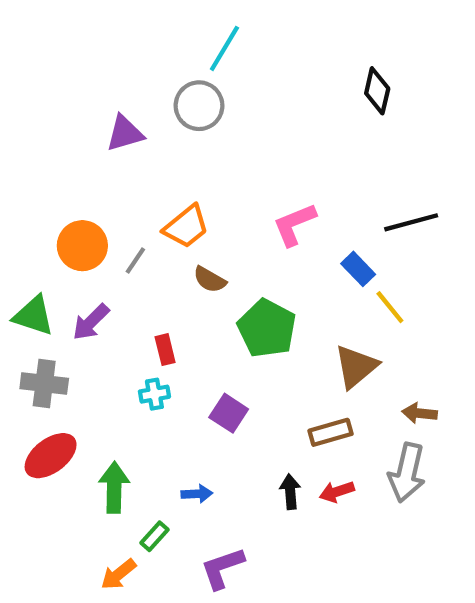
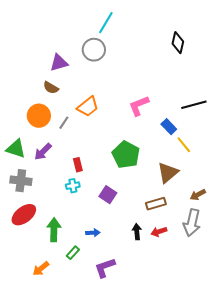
brown semicircle: (210, 280) -> (51, 88), moved
brown arrow: (420, 413) -> (198, 195), turned -35
orange arrow: (118, 574) -> (41, 269), moved

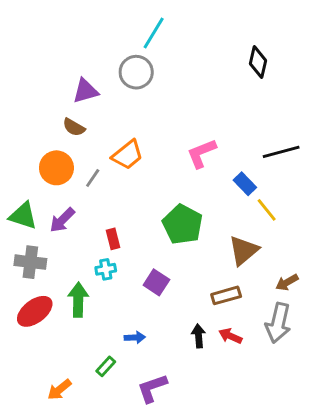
green arrow: (54, 230) -> (78, 300), moved
red arrow: (159, 232) -> (230, 336), turned 42

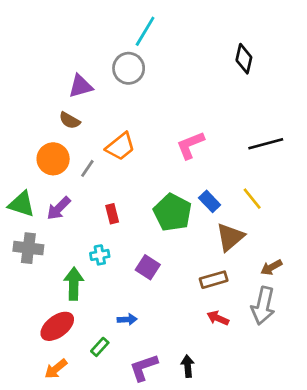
blue rectangle: (245, 184) -> (210, 201), moved
red rectangle: (113, 239) -> (112, 214), moved
red ellipse: (35, 311) -> (57, 326), moved
black arrow: (199, 336) -> (188, 366), moved

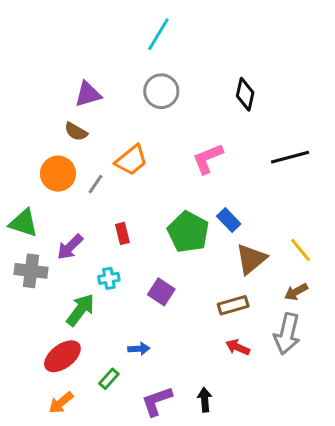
black diamond: (244, 59) -> (245, 94), moved
gray circle: (129, 68) -> (161, 91), moved
yellow line: (252, 199) -> (301, 250), moved
purple arrow: (59, 208) -> (70, 247), moved
green arrow: (74, 284) -> (80, 310), turned 36

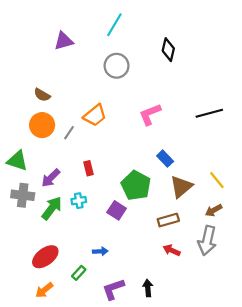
purple triangle: (88, 94) -> (64, 41), moved
black diamond: (245, 94) -> (168, 50), moved
brown semicircle: (76, 132) -> (42, 95), moved
green pentagon: (188, 232) -> (136, 186), moved
green arrow: (80, 310) -> (52, 208), moved

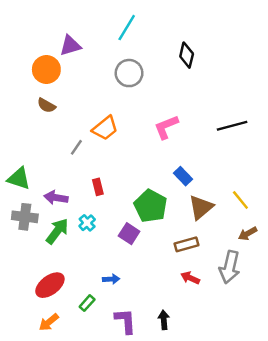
orange circle: (42, 125) -> (46, 69), moved
purple arrow: (51, 178) -> (56, 198), turned 54
cyan cross: (79, 201) -> (87, 223), turned -32
brown arrow: (214, 210) -> (248, 234), moved
purple L-shape: (113, 289) -> (125, 321), turned 105

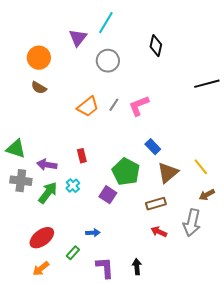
purple triangle: (70, 46) -> (78, 38), moved, turned -36
black line: (232, 126) -> (207, 84), moved
gray line: (76, 147) -> (114, 105), moved

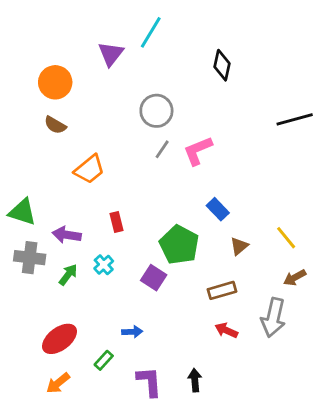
gray circle: (108, 61) -> (156, 111), moved
orange trapezoid: (88, 107) -> (89, 169), moved
brown triangle: (168, 173) -> (239, 246), size x0.6
green arrow: (48, 193) -> (68, 275), size x0.7

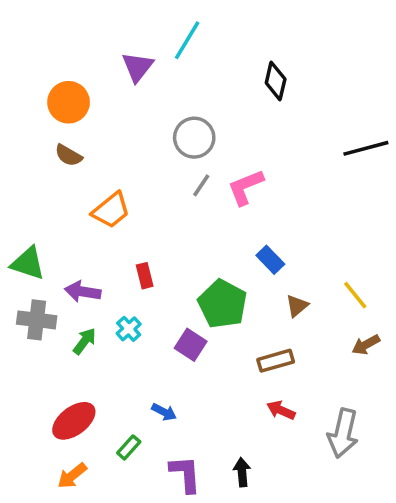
gray arrow: (273, 317) -> (343, 433), moved
blue arrow: (132, 332) -> (164, 412), turned 30

